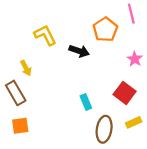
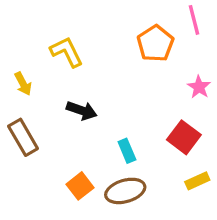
black arrow: (79, 51) -> (82, 110), moved
yellow arrow: (26, 68) -> (23, 84), moved
orange square: (20, 126) -> (80, 186), moved, turned -30
brown ellipse: (104, 129) -> (125, 191), moved, turned 65

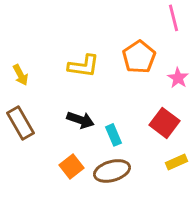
orange pentagon: (155, 43) -> (139, 57), moved
yellow L-shape: (67, 52) -> (84, 66), moved, turned 124
black arrow: (82, 110) -> (80, 120), moved

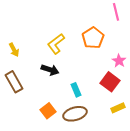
yellow L-shape: (84, 66) -> (56, 44), turned 135
pink star: (178, 78) -> (119, 61), moved
black arrow: (80, 120) -> (50, 70), moved

